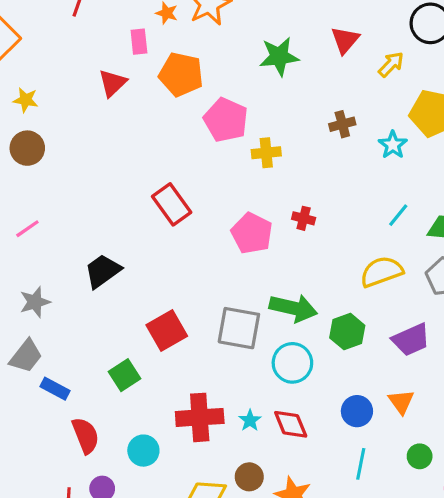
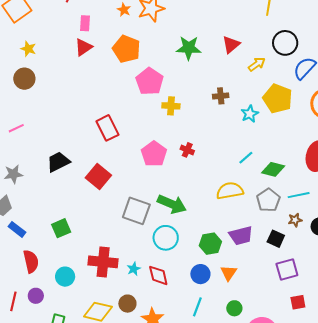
pink rectangle: (139, 42) -> (85, 23), moved
red square: (167, 331) -> (98, 176), moved, turned -30
green hexagon: (347, 332) -> (210, 244), moved

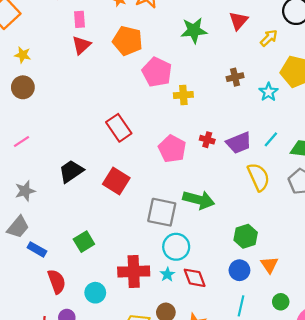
yellow semicircle: (230, 191) -> (259, 177), turned 84
purple trapezoid: (241, 236) -> (239, 143), moved
cyan circle: (166, 238) -> (176, 247), moved

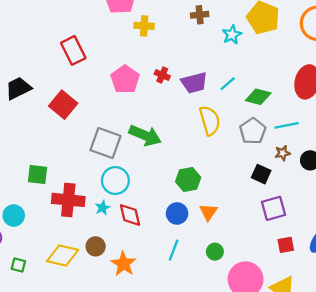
green square: (84, 242) -> (37, 175), moved, turned 30
cyan circle: (95, 293) -> (14, 216), moved

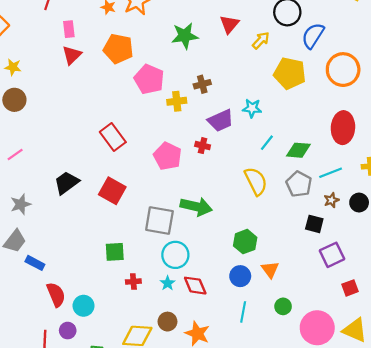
brown cross: (200, 15) -> (202, 84), moved
cyan star: (232, 35) -> (252, 108), moved, turned -30
purple trapezoid: (194, 83) -> (221, 121), moved
green square: (37, 175) -> (115, 252), moved
red cross: (68, 200) -> (133, 282), size x0.5

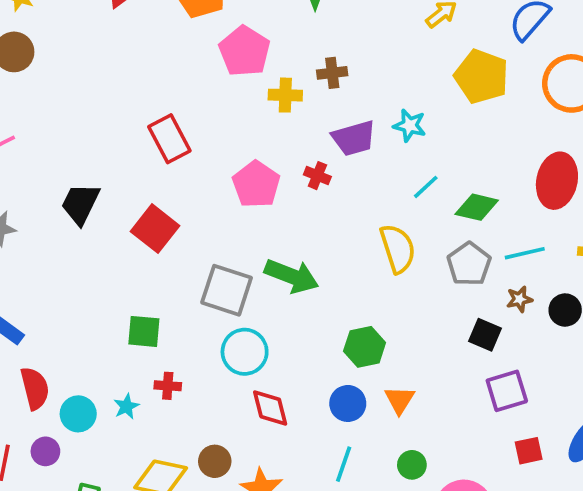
black trapezoid: (66, 183) -> (80, 204), turned -36
cyan star: (168, 283) -> (126, 406), moved

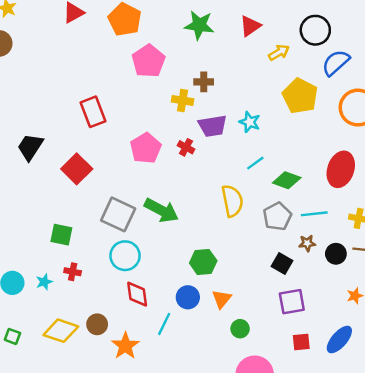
yellow cross: (285, 95) -> (182, 100), moved
cyan line: (344, 464) -> (164, 324), moved
green circle: (412, 465) -> (240, 329), moved

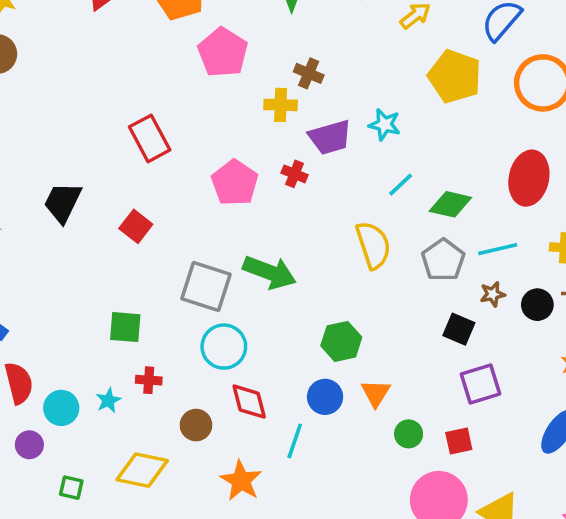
brown cross: (204, 82) -> (309, 73), turned 30
red square: (77, 169) -> (136, 226), size x0.7
brown circle: (97, 324) -> (196, 425), moved
red square: (301, 342) -> (459, 441), moved

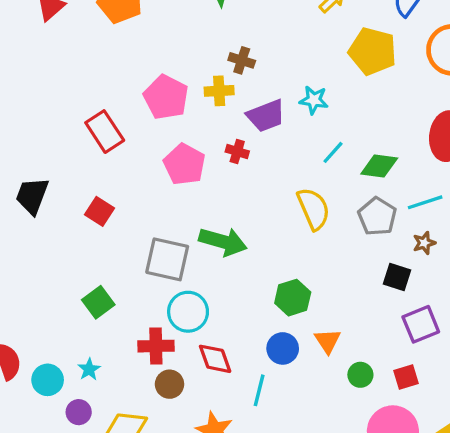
pink pentagon: (223, 52) -> (166, 97), moved
green square: (125, 327) -> (98, 302), turned -36
red cross: (149, 380) -> (156, 346), moved, size x1.5
purple circle: (29, 445) -> (79, 412), moved

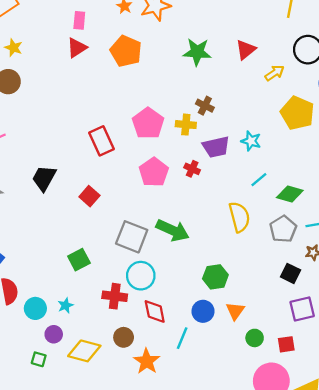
brown circle: (170, 384) -> (124, 337), moved

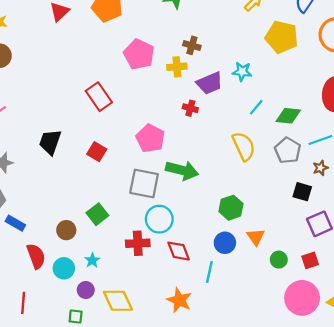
pink pentagon: (148, 123) -> (139, 54), moved
pink pentagon: (154, 172) -> (150, 138), moved
brown circle: (124, 337) -> (66, 230), moved
yellow diamond: (84, 351) -> (118, 301), turned 60

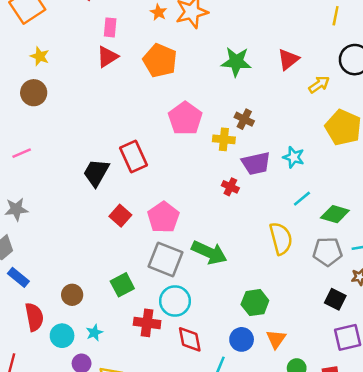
pink pentagon: (150, 138) -> (163, 217), moved
black trapezoid: (50, 142) -> (96, 173), moved
gray pentagon: (288, 150) -> (328, 252), turned 30
green square: (97, 214) -> (122, 285), moved

